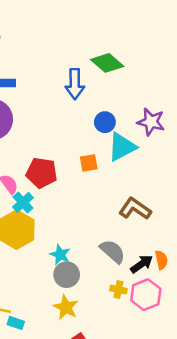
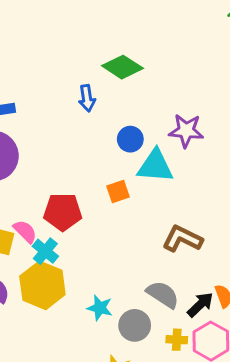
blue arrow: (75, 84) -> (87, 98), size x0.7
cyan triangle: (122, 147) -> (155, 166), turned 40
gray circle: (67, 275) -> (135, 325), moved

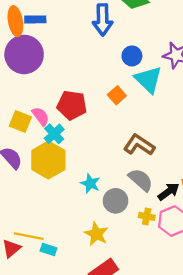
blue arrow: (87, 98) -> (103, 20), size x1.5
cyan triangle: (155, 166) -> (148, 79), turned 32
orange square: (118, 192) -> (117, 95), turned -30
brown L-shape: (182, 239) -> (139, 145), moved

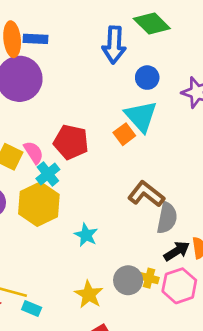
blue circle: (132, 56) -> (147, 78), moved
cyan triangle: (148, 79) -> (141, 116), moved
gray semicircle: (141, 180) -> (167, 218), moved, turned 56
gray circle: (116, 201) -> (128, 280), moved

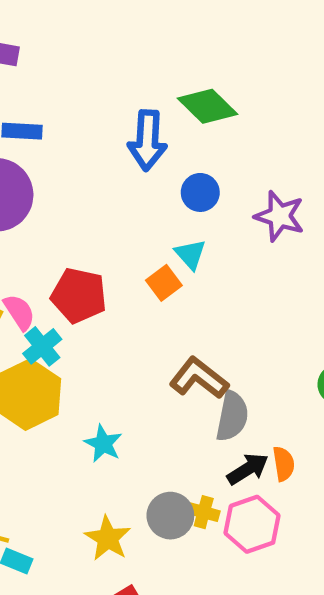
cyan triangle: (141, 116) -> (190, 254), size x0.6

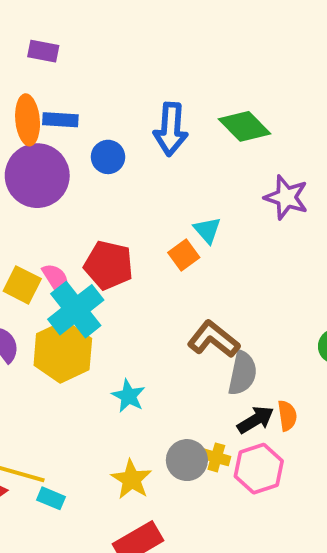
green diamond: (208, 106) -> (244, 126), moved
blue circle: (200, 192) -> (108, 157), moved
cyan cross: (42, 346) -> (76, 310), size x1.6

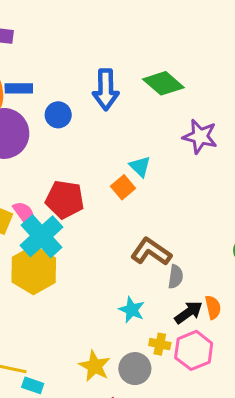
gray semicircle: (242, 373) -> (176, 277), size x0.7
cyan star: (128, 396) -> (132, 310), moved
gray circle: (187, 460) -> (135, 369), moved

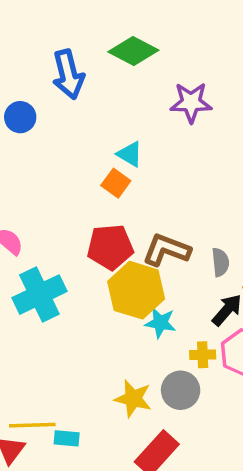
red pentagon: (65, 200) -> (110, 247), moved
cyan cross: (42, 236) -> (39, 295), moved, turned 30
yellow hexagon: (34, 270) -> (136, 290), moved
gray semicircle: (176, 277) -> (220, 262), moved

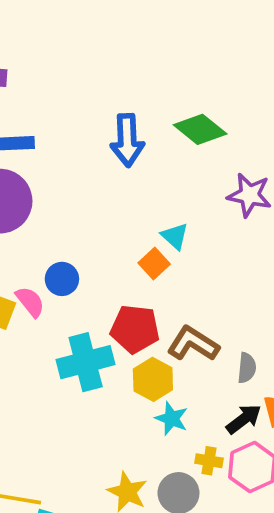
blue circle: (20, 117) -> (62, 279), moved
yellow hexagon: (136, 290) -> (153, 379), size x0.7
cyan cross: (39, 295) -> (86, 362), moved

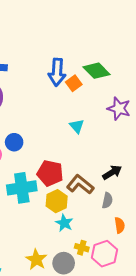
orange square: (154, 264) -> (74, 83), moved
black arrow: (244, 419) -> (112, 172), moved

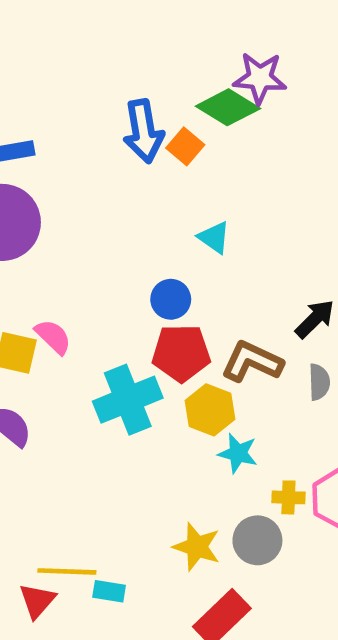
purple star: (119, 109) -> (260, 78), moved
blue circle: (14, 142) -> (171, 299), moved

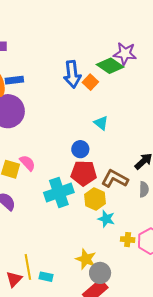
gray circle: (257, 540) -> (100, 273), moved
yellow line: (67, 571) -> (28, 267), turned 75

